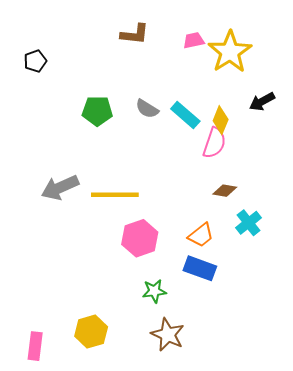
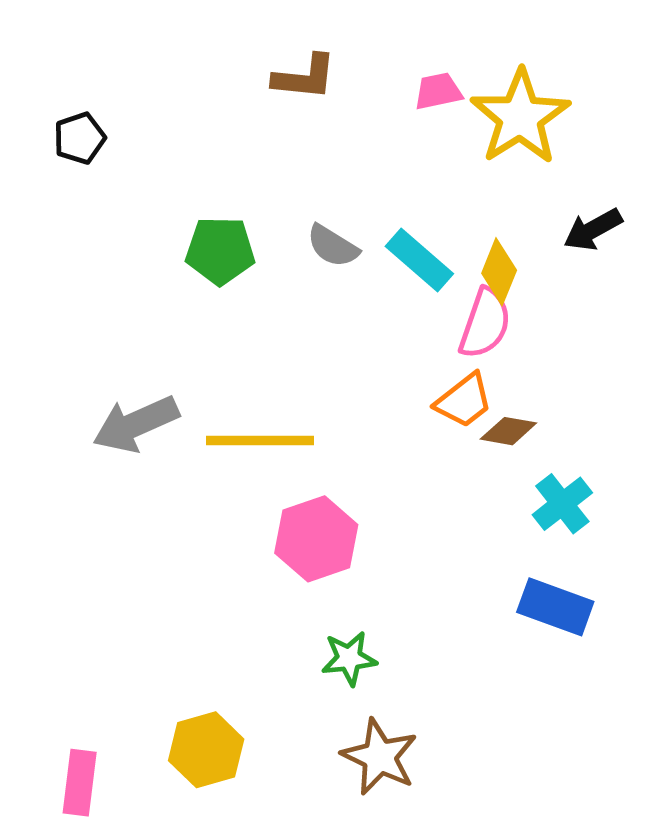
orange trapezoid: (201, 235) -> (464, 401), moved
blue rectangle: (200, 268) -> (555, 607), moved

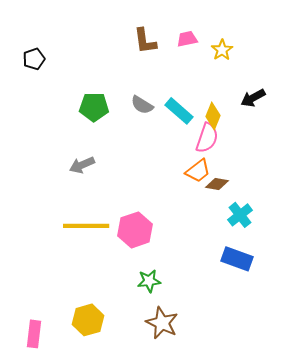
brown L-shape: (305, 77) -> (145, 41), moved, turned 76
yellow star: (520, 117) -> (222, 50), size x0.5
gray arrow: (136, 424) -> (82, 165), moved, size x0.7
yellow line: (260, 440) -> (86, 226), moved

